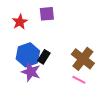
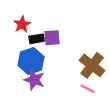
purple square: (47, 14) -> (52, 38), moved
black rectangle: (44, 57) -> (37, 39), moved, turned 48

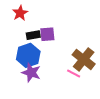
red star: (22, 24) -> (20, 13), moved
pink line: (88, 89) -> (74, 74), moved

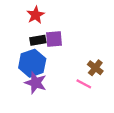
red star: (20, 13) -> (36, 15), moved
brown cross: (84, 59) -> (95, 68), size x0.6

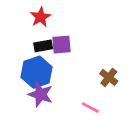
pink line: (84, 84) -> (90, 108), moved

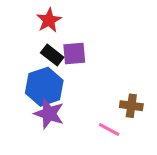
black rectangle: (43, 46) -> (52, 55), turned 48
brown cross: (109, 77) -> (131, 106), moved, turned -30

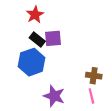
purple star: (49, 114) -> (54, 96), moved
pink line: (109, 129) -> (91, 96), moved, turned 49

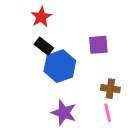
purple square: (53, 38) -> (98, 45), moved
blue hexagon: (32, 62) -> (60, 66), moved

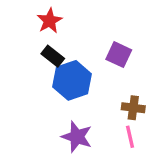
purple square: (98, 45) -> (119, 55), turned 30

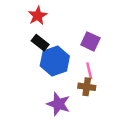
brown cross: (133, 108) -> (87, 87), moved
pink line: (130, 137) -> (89, 71), moved

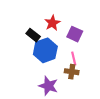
red star: (38, 16) -> (52, 23), moved

